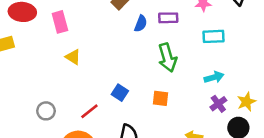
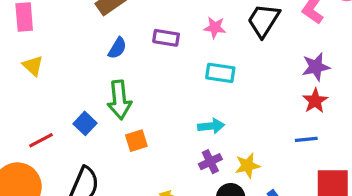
blue semicircle: (141, 24) -> (117, 48), moved
green arrow: (167, 58) -> (119, 100), moved
orange square: (160, 98) -> (136, 141), turned -35

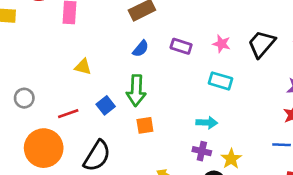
yellow triangle: (33, 66) -> (83, 67), moved, turned -36
purple cross: (210, 162) -> (202, 151), turned 30
yellow star: (247, 166) -> (231, 159), turned -30

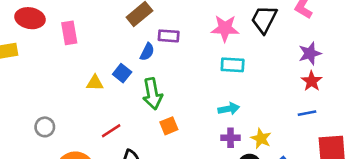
pink star: (222, 44) -> (225, 28), size x1.5
purple rectangle: (181, 46) -> (169, 36), moved
blue square: (106, 105) -> (122, 73), moved
red line: (68, 114) -> (111, 131), moved

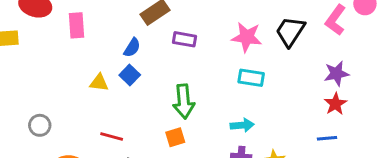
blue semicircle: (147, 52) -> (132, 48), moved
green arrow: (152, 94) -> (184, 101), moved
red line: (111, 131) -> (112, 137), turned 42

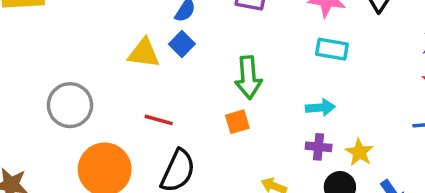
yellow triangle: (99, 83) -> (144, 53), size x1.4
gray circle: (40, 125) -> (70, 105), size x1.6

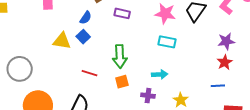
red line: (159, 120) -> (89, 73), moved
orange square: (237, 122) -> (122, 82), moved
purple cross: (319, 147) -> (148, 96), moved

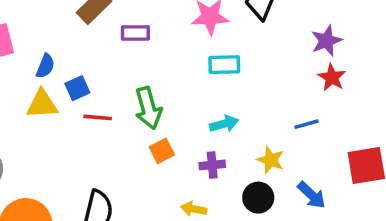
blue semicircle: (86, 18) -> (45, 66), moved
blue square: (83, 37) -> (77, 88), turned 32
red line: (89, 73) -> (98, 117), moved
blue line: (218, 86) -> (306, 124), moved

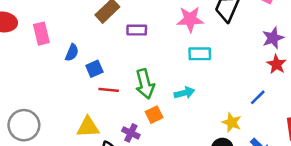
yellow triangle: (42, 104) -> (88, 127), moved
cyan arrow: (224, 124) -> (184, 93), moved
blue line: (306, 124) -> (258, 97), turned -30
purple cross: (212, 165) -> (131, 133), moved, turned 30

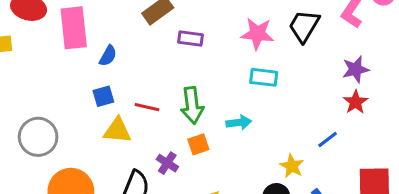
pink rectangle: (41, 34) -> (74, 28), size x1.5
blue square: (94, 69) -> (103, 96), moved
yellow triangle: (88, 127) -> (117, 130), moved

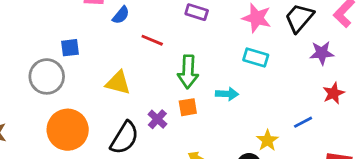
purple star: (355, 69) -> (322, 53), moved
blue square: (103, 96) -> (70, 48), moved
red line: (147, 107) -> (152, 40), moved

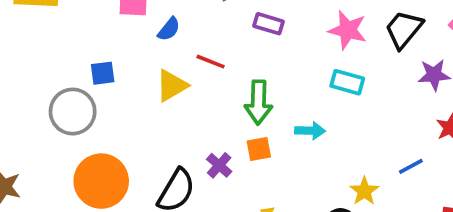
yellow triangle: (118, 83) -> (172, 85), moved, turned -44

